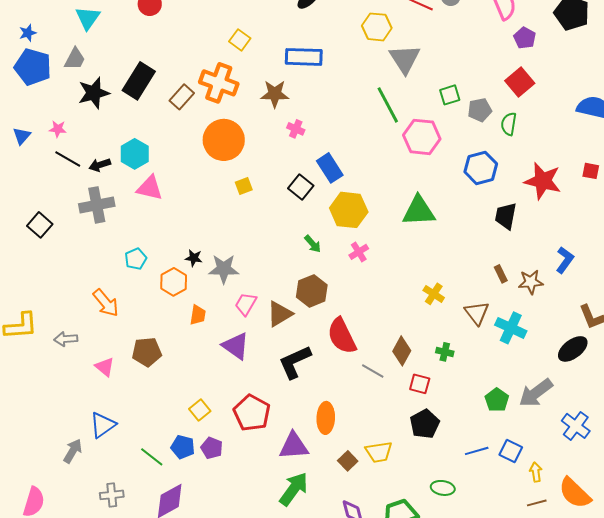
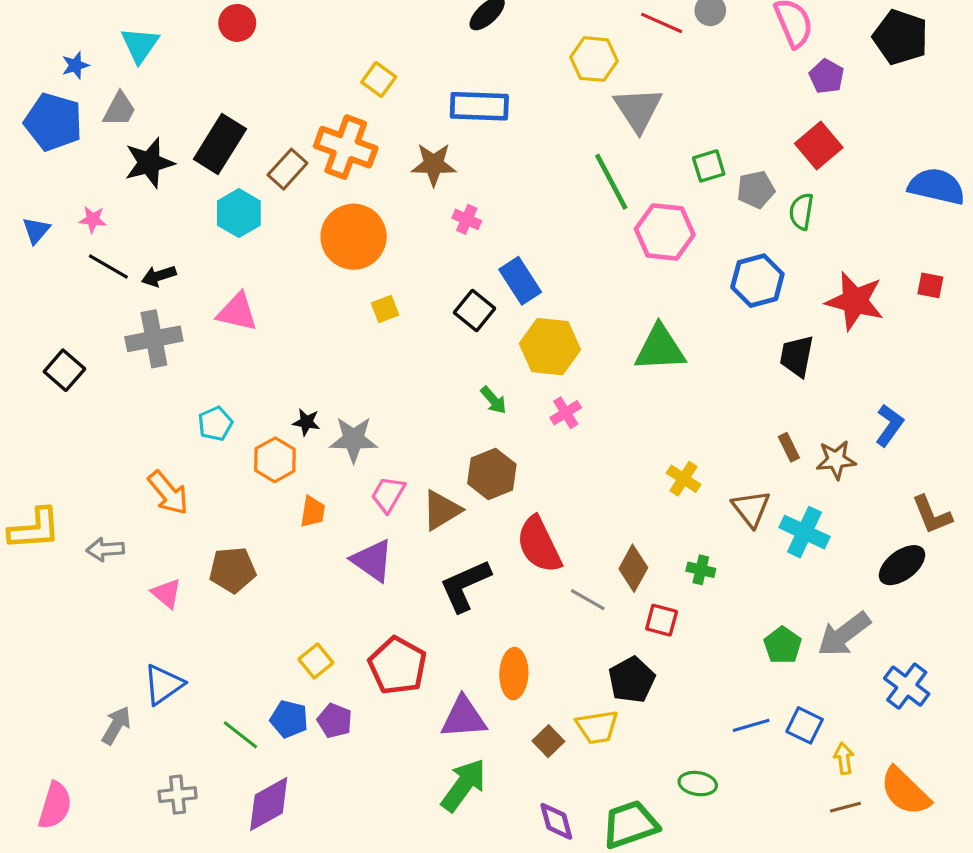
blue star: (28, 33) -> (75, 65), moved
cyan hexagon: (135, 154) -> (239, 213), moved
black pentagon: (425, 424) -> (632, 680), moved

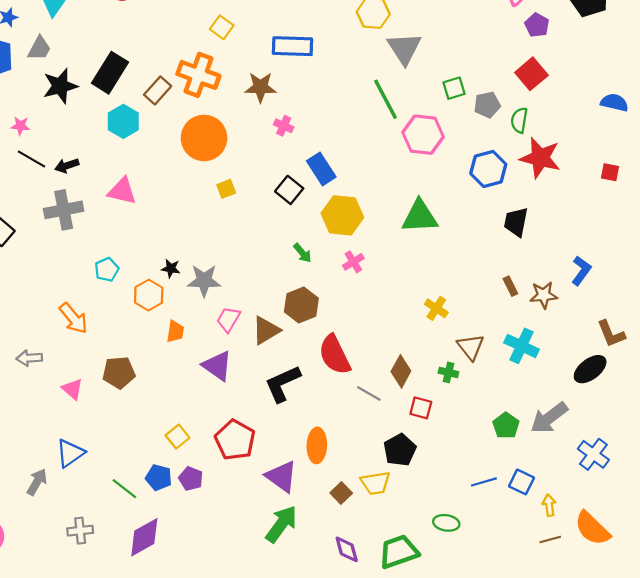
blue semicircle: (937, 186) -> (614, 103), size x0.7
red star: (855, 301) -> (540, 158), moved
brown triangle: (751, 509) -> (471, 347), moved
purple triangle: (464, 718) -> (281, 476), turned 40

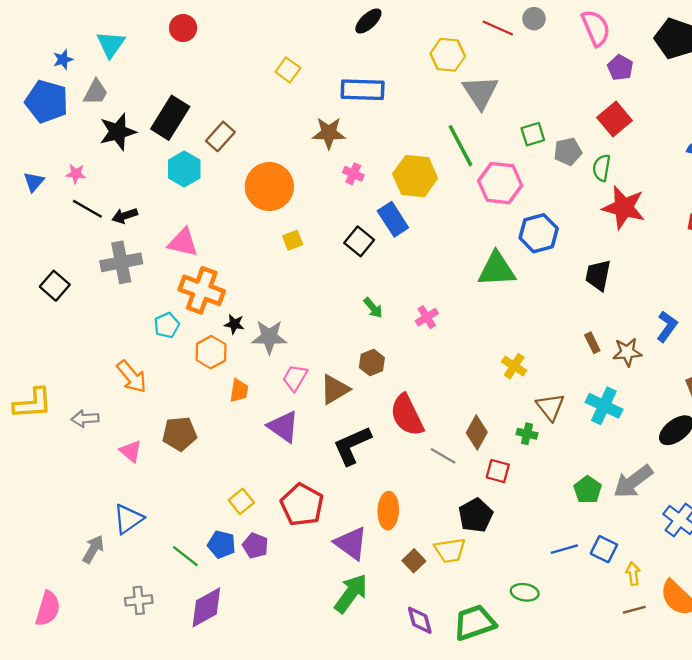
orange cross: (198, 75) -> (202, 290), moved
blue hexagon: (488, 169) -> (539, 233), moved
yellow hexagon: (342, 215) -> (415, 176), moved
brown hexagon: (301, 305) -> (372, 363), size x0.7

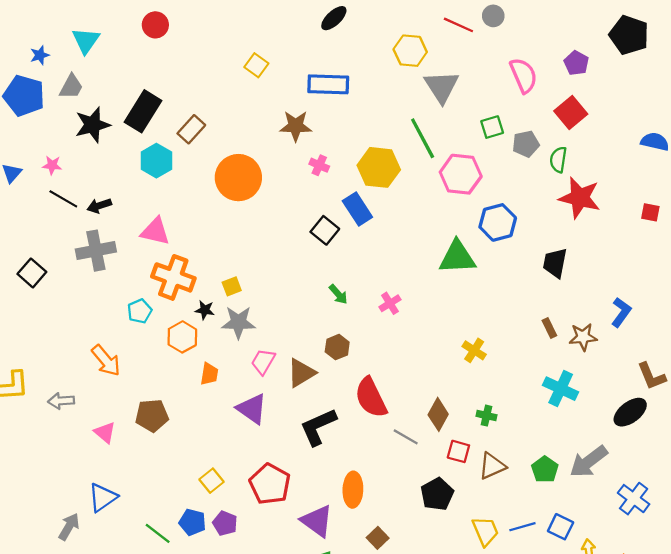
pink semicircle: (596, 28) -> (524, 75), moved
yellow square: (293, 240) -> (232, 286), moved
brown triangle: (550, 407) -> (492, 466), moved, turned 44
yellow trapezoid: (450, 550) -> (485, 531), moved, turned -104

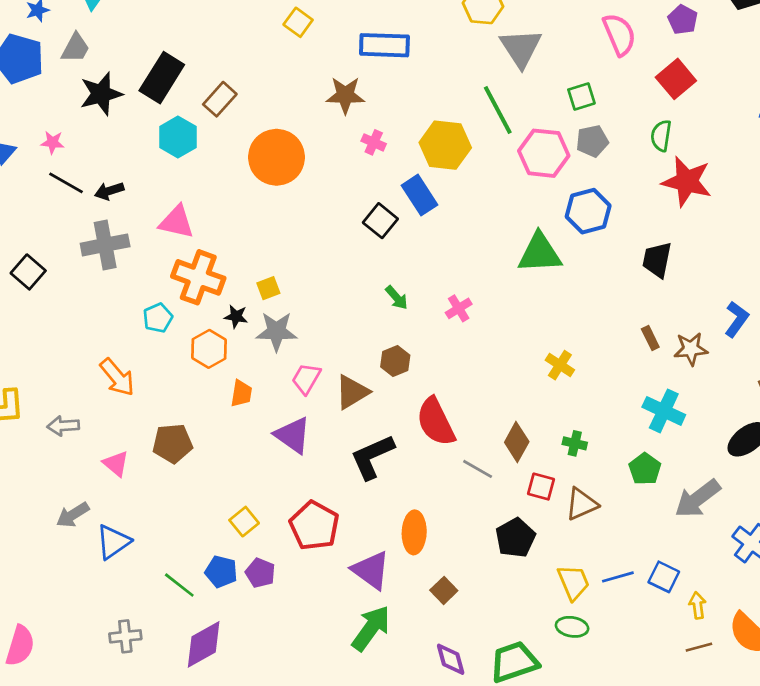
gray pentagon: (526, 144) -> (592, 141), moved
green pentagon: (545, 469) -> (645, 469), moved
gray arrow: (69, 527) -> (73, 515), moved, turned -152

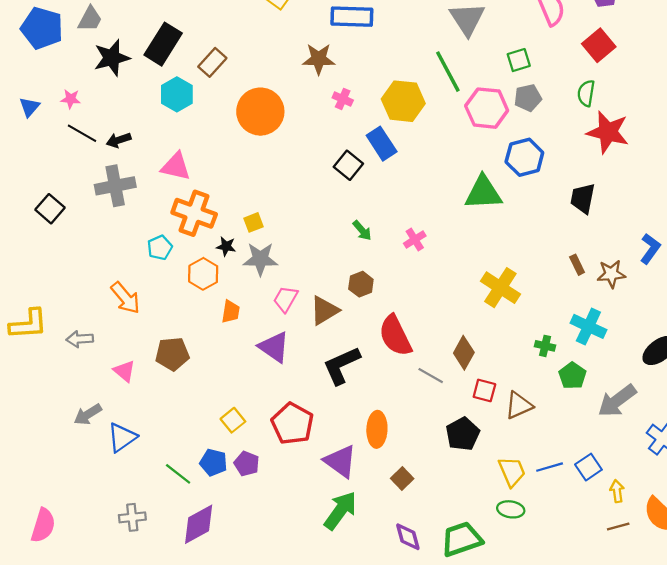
yellow cross: (560, 365) -> (500, 288), size x1.6
green cross: (575, 443) -> (545, 346), moved
blue square: (664, 577) -> (588, 467), turned 30

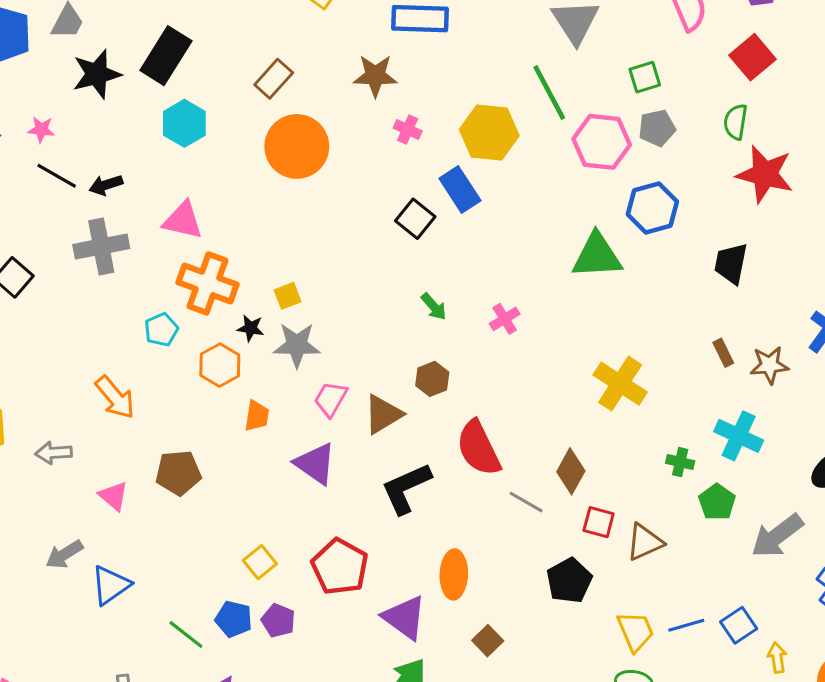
brown rectangle: (212, 62) -> (274, 79), moved

